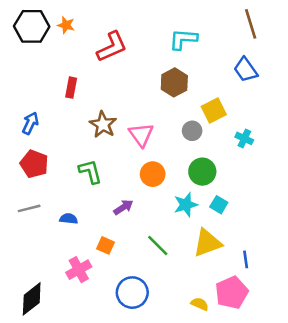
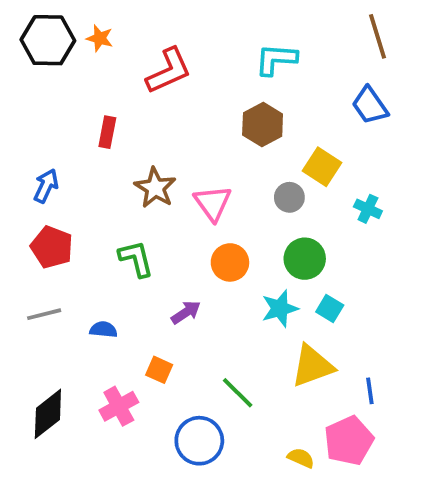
yellow square: (214, 110) -> (322, 167), turned -30
green line: (158, 245) -> (238, 393), moved
black diamond: (32, 299) -> (48, 414), moved

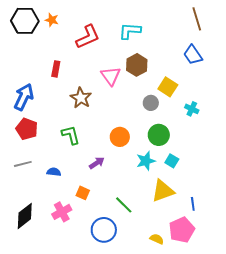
cyan L-shape: (276, 59) -> (130, 31), moved
blue arrow: (46, 186) -> (24, 97), size x1.5
pink triangle: (213, 203) -> (111, 76), moved

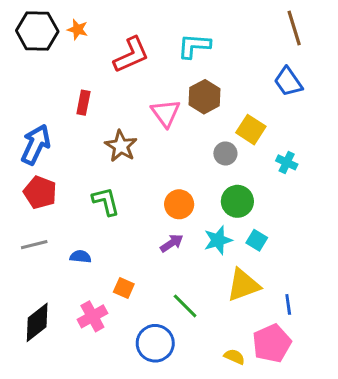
purple arrow: (97, 163) -> (172, 243), moved

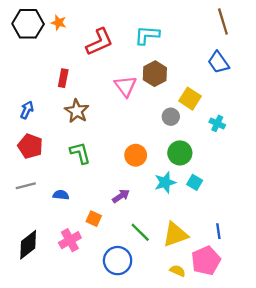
blue arrow: (36, 145) -> (27, 110), size x0.6
brown star: (121, 146) -> (77, 111), moved
purple arrow: (172, 243) -> (121, 196), moved
yellow triangle: (243, 285) -> (175, 235), moved

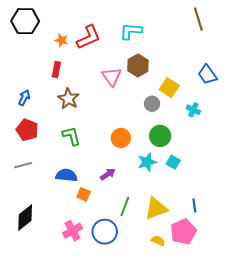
orange star: (59, 23) -> (61, 40), moved
blue trapezoid: (218, 62) -> (207, 75), moved
blue semicircle: (61, 195) -> (66, 175), moved, size x1.5
green line: (140, 232) -> (125, 206), turned 66
pink cross: (70, 240) -> (72, 231), moved

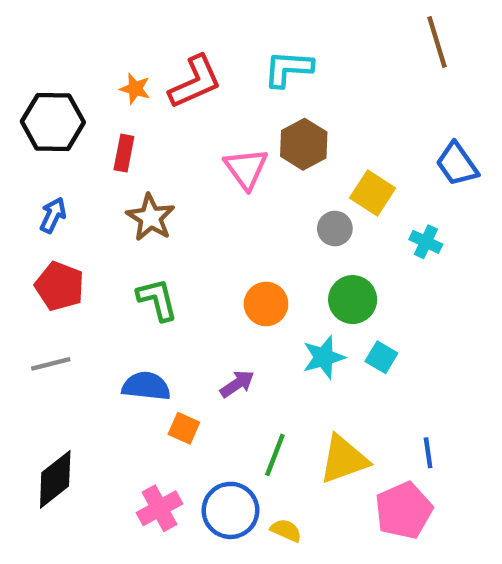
black hexagon: (25, 21) -> (53, 122), moved
yellow semicircle: (158, 241) -> (286, 530), moved

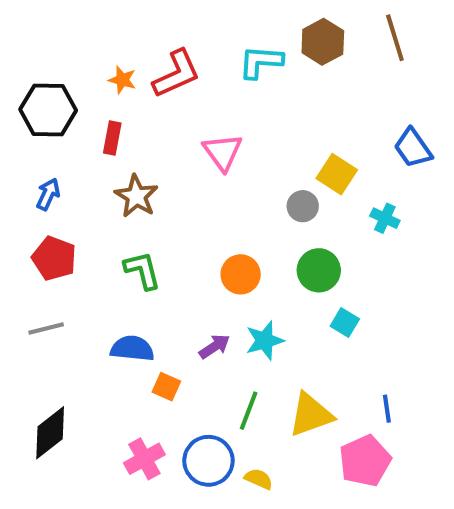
brown hexagon: (304, 144) -> (323, 42), moved
cyan star: (324, 357) -> (265, 341), moved

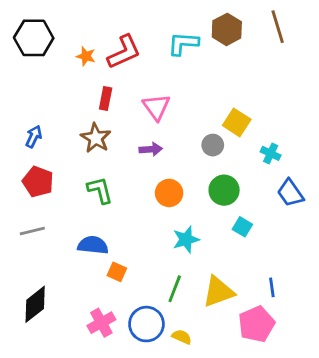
black hexagon: (48, 110) -> (34, 38), moved
red rectangle: (112, 138) -> (106, 99), moved
blue trapezoid: (413, 148) -> (290, 193), moved
purple arrow: (215, 347) -> (151, 149), moved, turned 30

